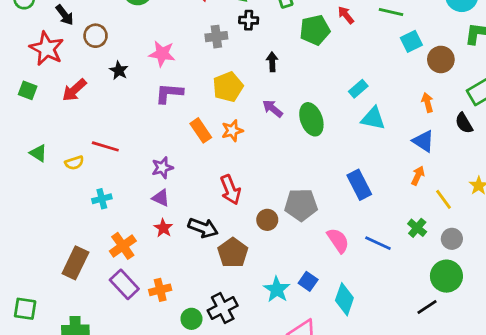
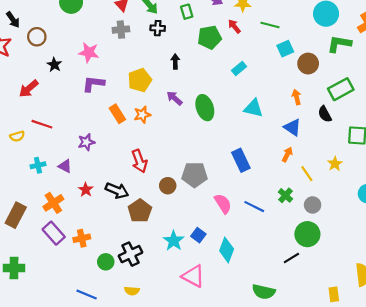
gray cross: (216, 37) -> (121, 30), moved
cyan rectangle: (358, 89) -> (239, 68), moved
red arrow: (74, 90) -> (29, 89), moved
purple triangle: (161, 198) -> (65, 166), moved

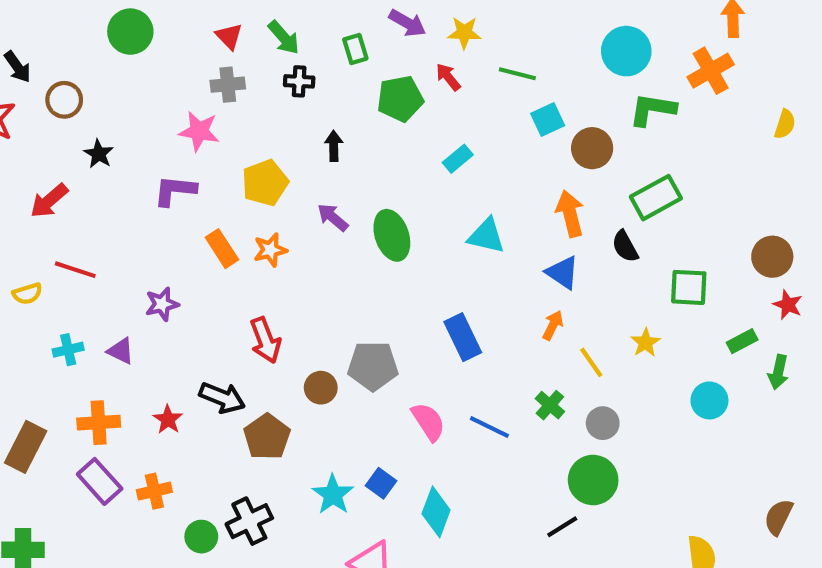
pink star: (89, 52) -> (199, 131), moved
orange arrow: (297, 97) -> (570, 214), size x1.5
red star: (86, 190) -> (168, 419), moved
orange cross: (53, 203) -> (99, 423), turned 30

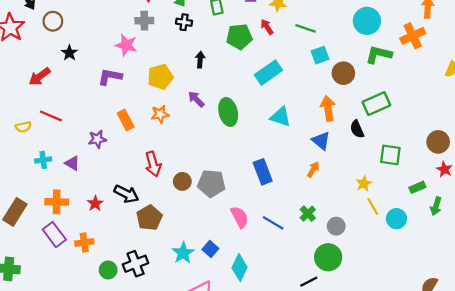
cyan rectangle: (458, 159) -> (268, 73), size x1.6
orange rectangle: (222, 249) -> (126, 120), moved
yellow line: (591, 362) -> (373, 206), moved
brown circle: (321, 388) -> (182, 181), moved

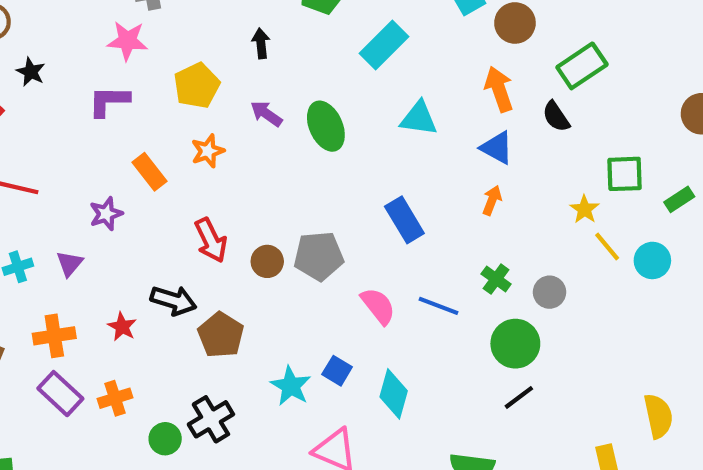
green square: (390, 155) -> (625, 174), moved
purple triangle: (72, 163) -> (70, 263), turned 49
green circle: (328, 257) -> (515, 344), moved

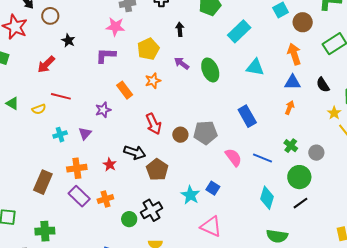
black semicircle: (556, 117) -> (323, 85), moved
blue triangle: (497, 148) -> (293, 82), turned -30
cyan diamond: (394, 394) -> (267, 198), moved

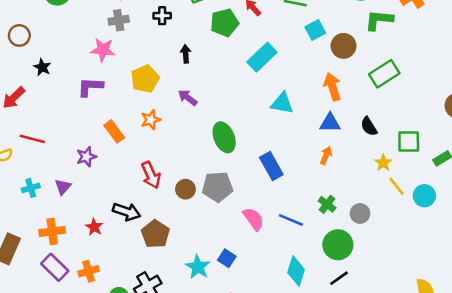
green ellipse: (210, 70) -> (224, 137), moved

